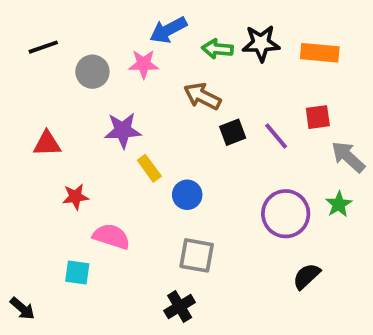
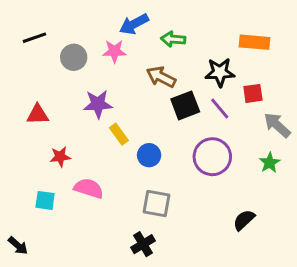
black star: (261, 43) -> (220, 72), moved
black square: (233, 132) -> (185, 105), size x1.4
purple circle: (286, 214) -> (212, 157), moved
cyan square: (77, 272) -> (45, 200), moved

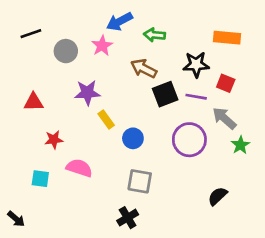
pink star: (114, 51) -> (102, 46), turned -30
red square: (253, 93) -> (226, 83), turned 30
purple line: (220, 108) -> (196, 97), turned -40
gray arrow: (277, 125) -> (224, 118), moved

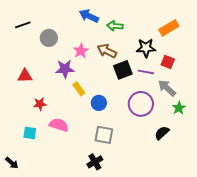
blue arrow: (120, 21) -> (89, 16), turned 54
orange rectangle: (227, 38) -> (169, 28), turned -36
pink star: (102, 46) -> (81, 51), moved
black semicircle: (218, 196) -> (162, 133), moved

